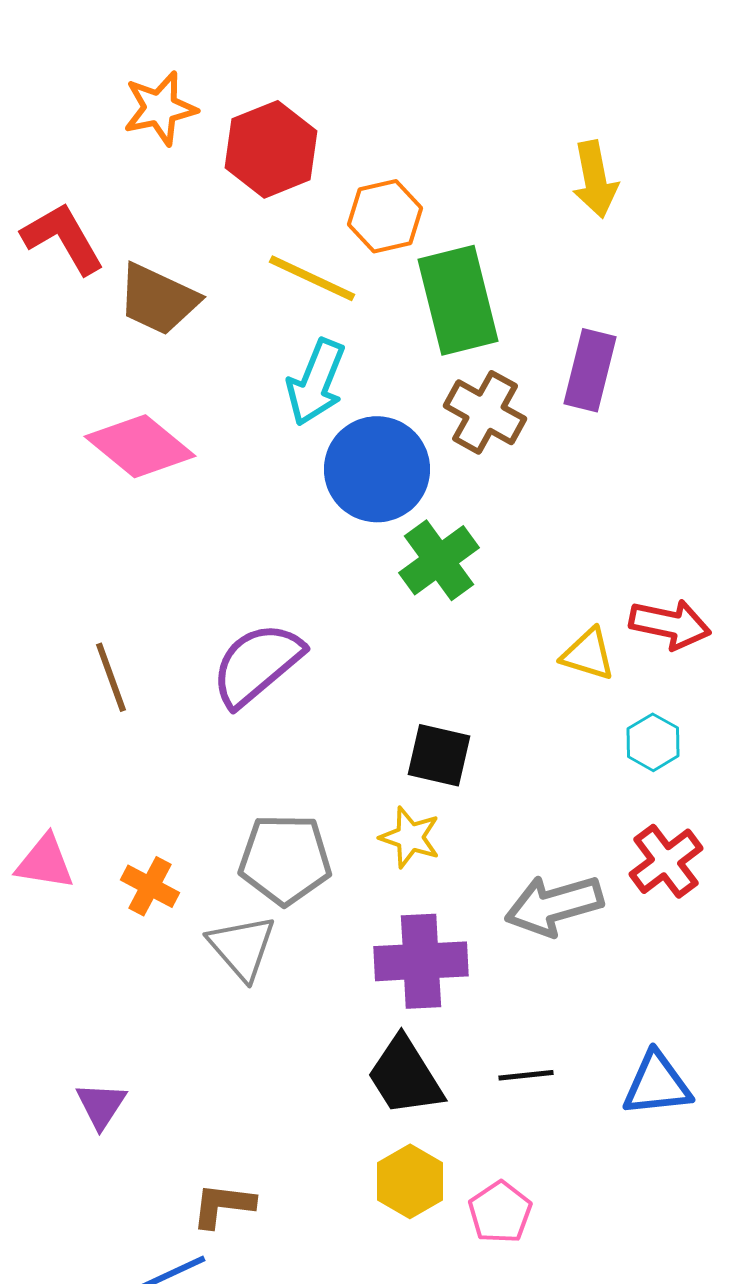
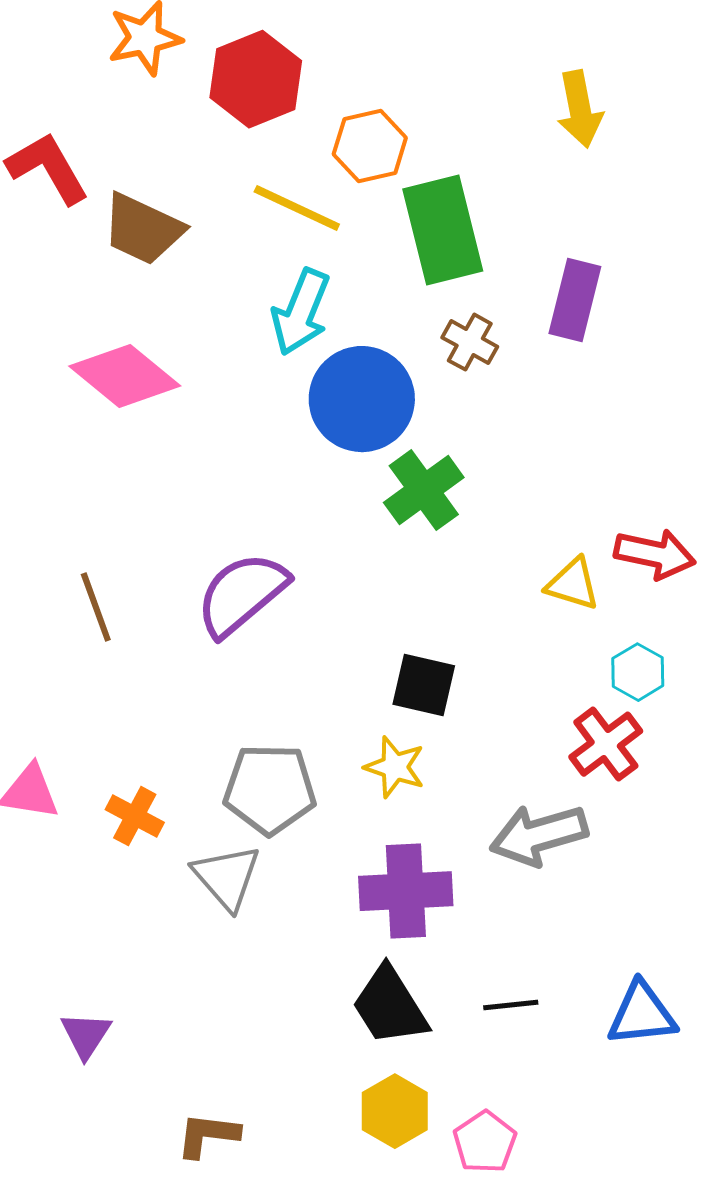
brown cross: (485, 412) -> (470, 342), size x0.7
red cross: (666, 861) -> (606, 744), moved

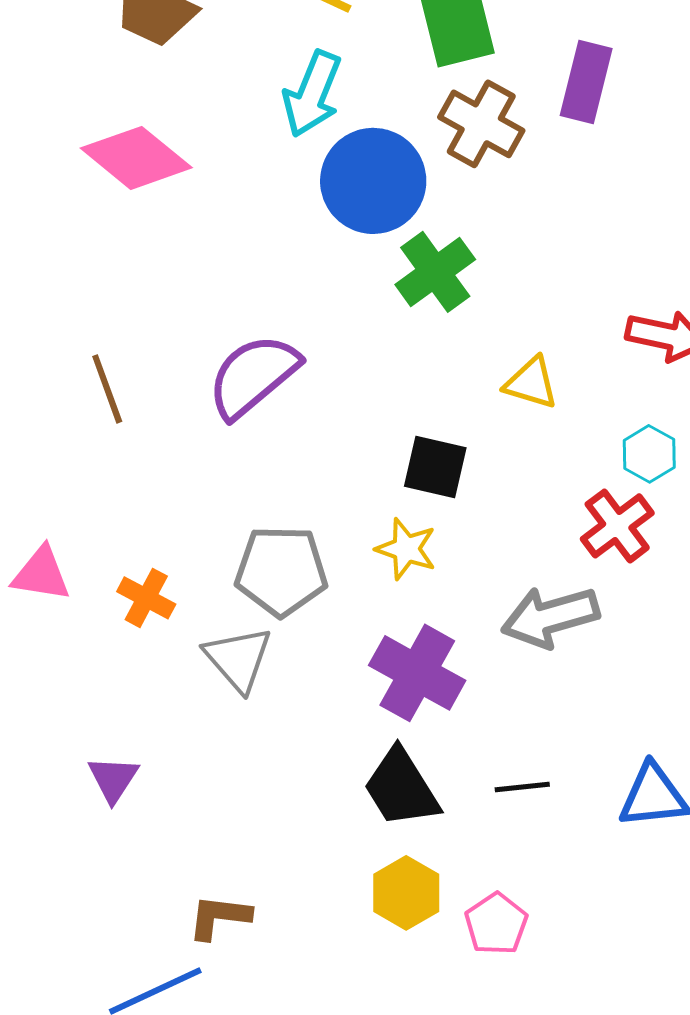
brown cross: (470, 342) -> (481, 124), size x1.5
yellow triangle: (573, 584) -> (531, 383), moved
purple cross: (406, 891) -> (417, 673), turned 32
purple triangle: (86, 1035) -> (113, 779), moved

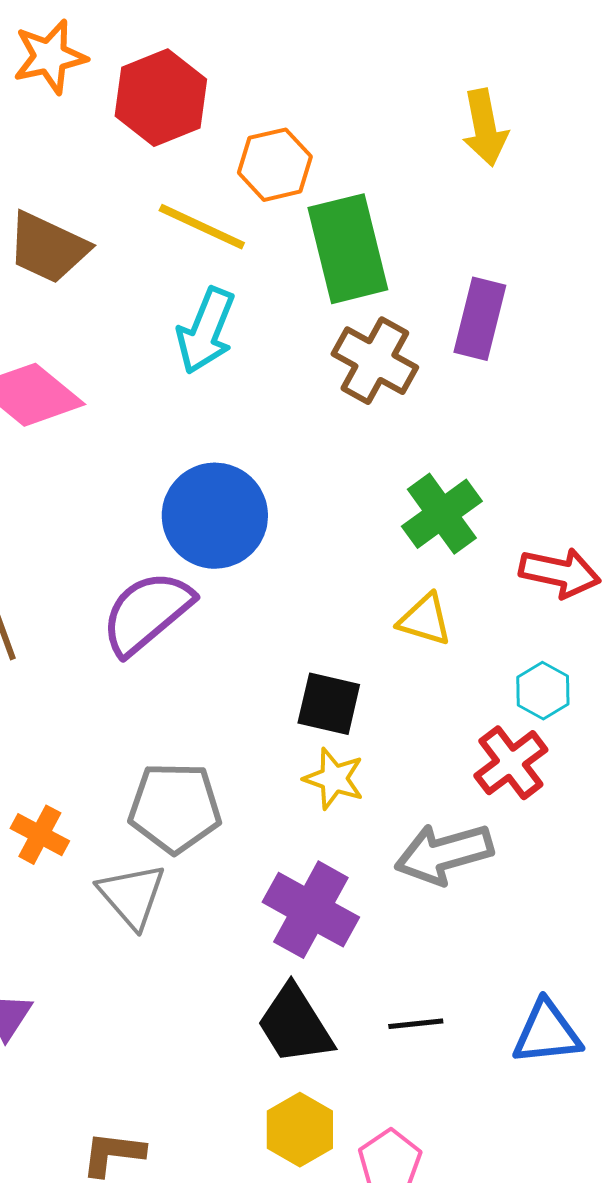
blue circle: (373, 181) -> (215, 516), moved
green cross: (435, 272) -> (442, 514), moved
yellow star: (406, 549) -> (334, 779), moved

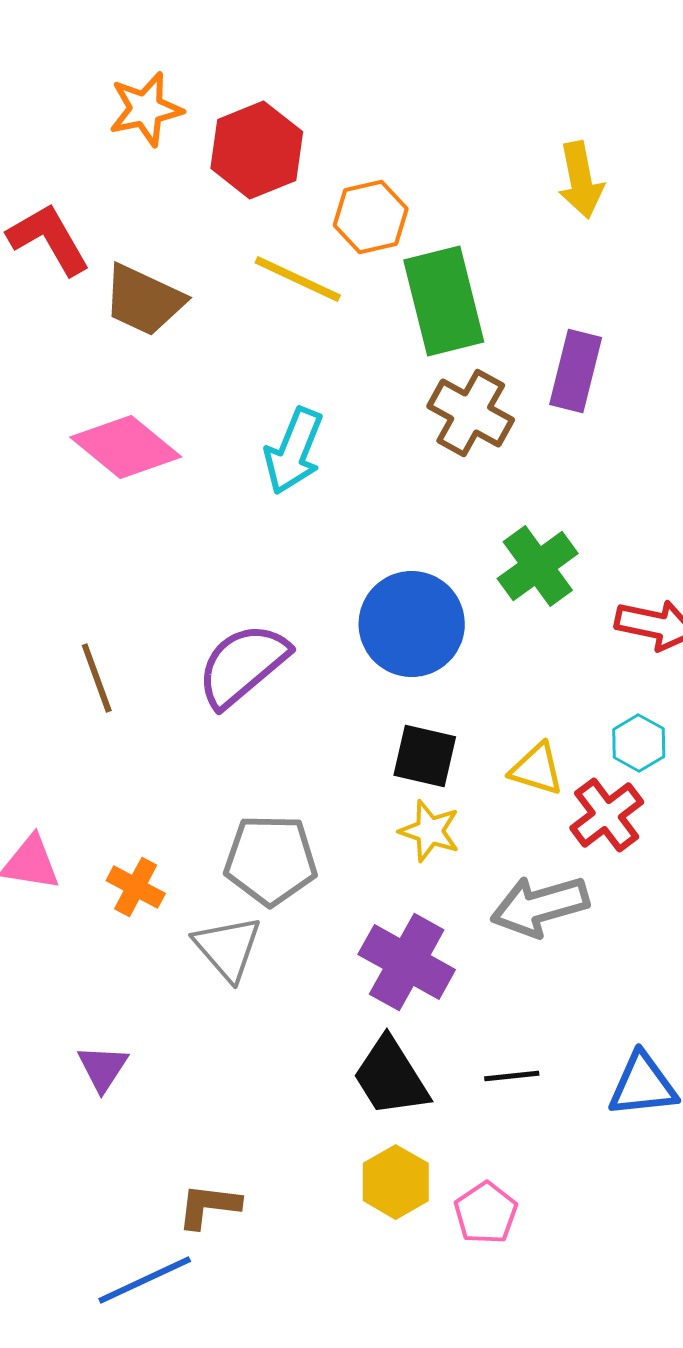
cyan arrow: (206, 331) -> (294, 451), moved
blue circle: (215, 516) -> (412, 624), moved
yellow triangle: (425, 620) -> (537, 769), moved

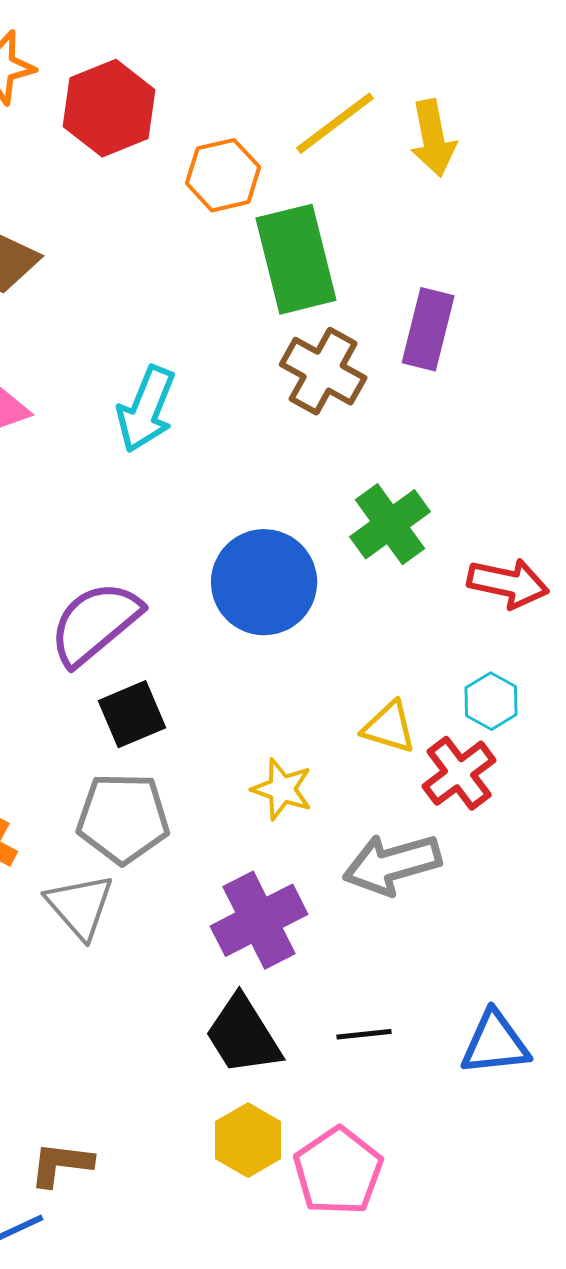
yellow line: (298, 279) -> (335, 123), moved, turned -62
black square: (425, 756) -> (132, 714), moved, turned -36
purple cross: (407, 962) -> (259, 920), turned 34
pink pentagon: (486, 1213) -> (338, 1171), size x1.4

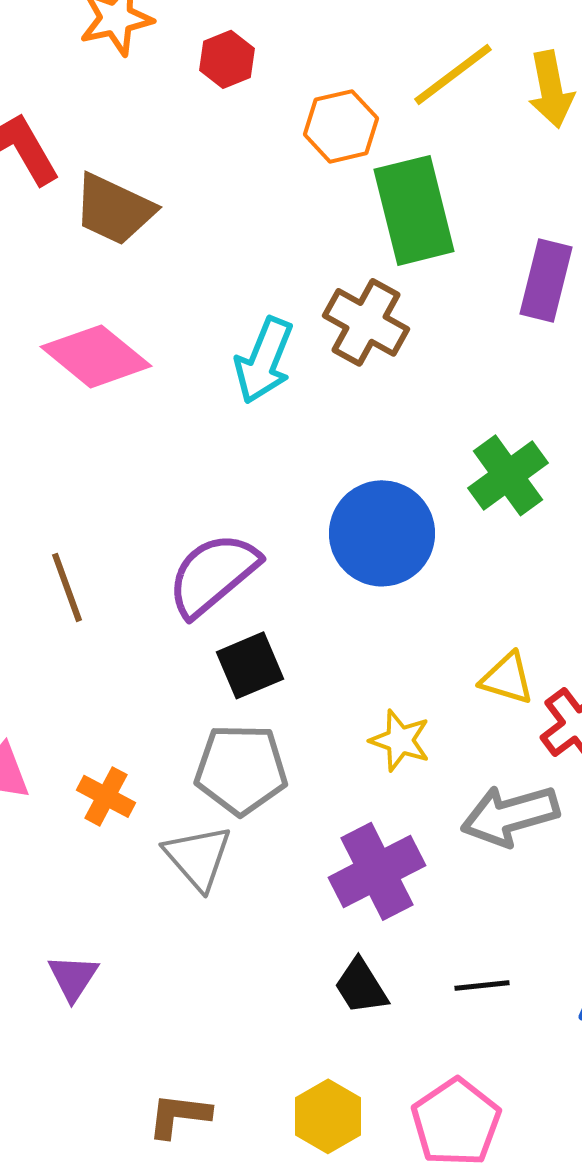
red hexagon: (109, 108) -> (227, 59), size x0.6
brown cross: (323, 371) -> (366, 322), moved
black trapezoid: (243, 1035) -> (361, 986), size x0.7
yellow hexagon: (248, 1140) -> (328, 1116), moved

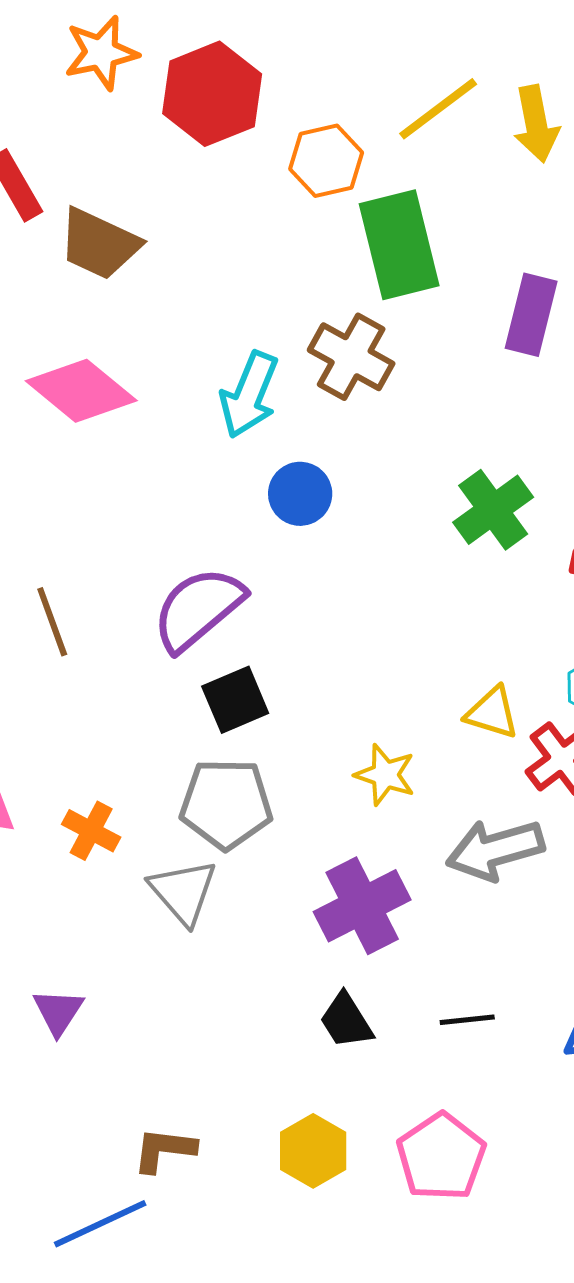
red hexagon: (227, 59) -> (212, 94), size x1.8
blue circle: (382, 533) -> (300, 494), moved, size x0.6

